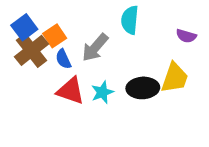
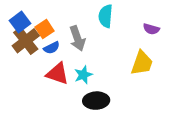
gray arrow: (95, 47) -> (77, 38), turned -60
blue semicircle: (63, 59) -> (52, 48), turned -91
black ellipse: (143, 88) -> (96, 101), moved

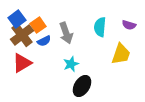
cyan semicircle: (106, 16) -> (100, 27), moved
red triangle: (57, 74) -> (22, 63), moved, turned -50
black ellipse: (96, 101) -> (82, 86), turned -55

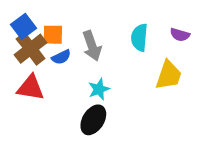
orange square: (38, 25) -> (53, 35), turned 35
red triangle: (22, 63) -> (31, 88), turned 40
black ellipse: (82, 86) -> (93, 120), moved

